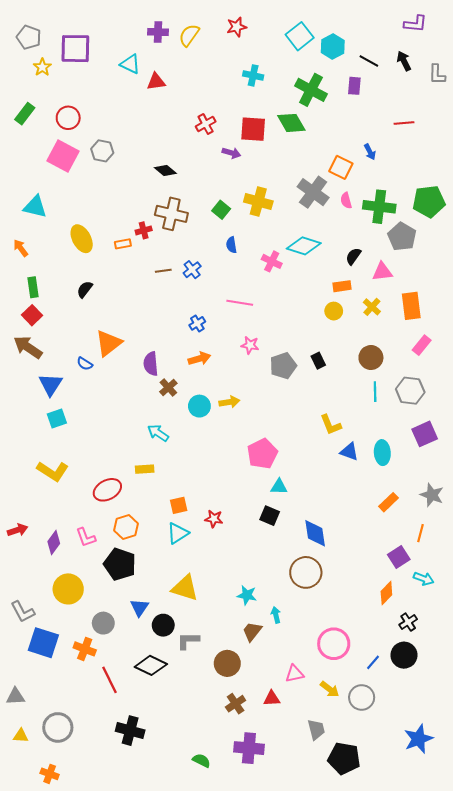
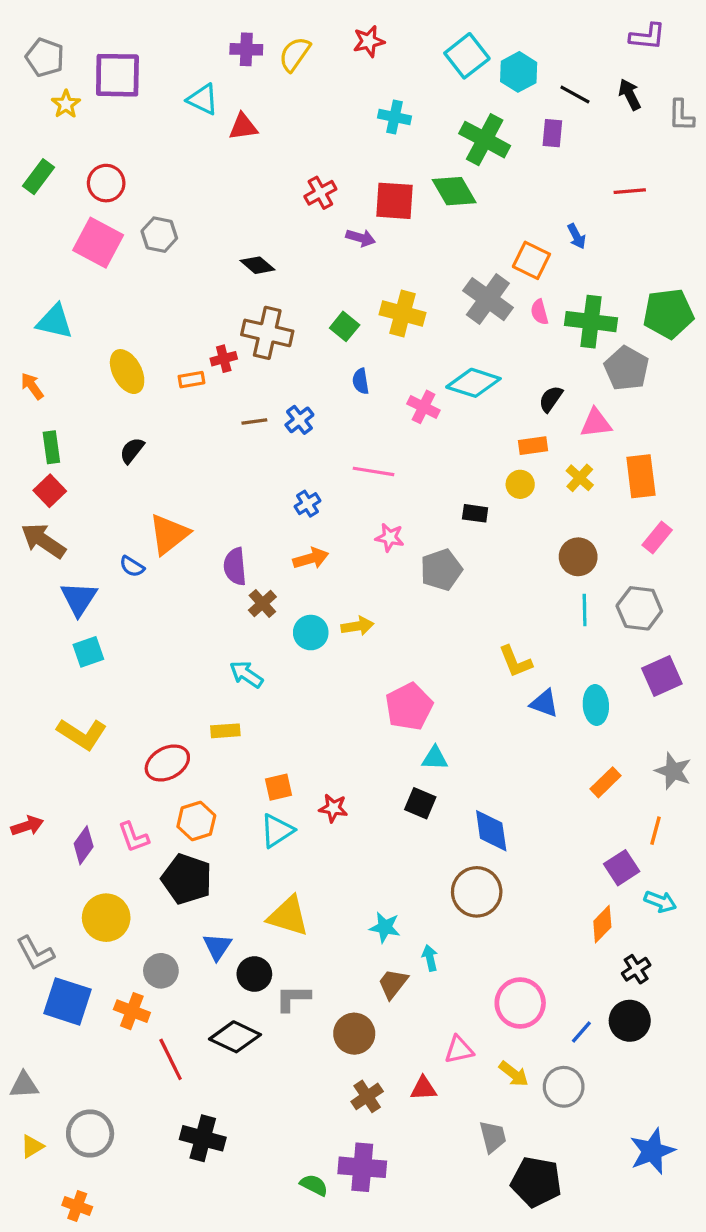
black rectangle: (318, 361) -> (475, 513), moved, turned -56
yellow triangle: (21, 736) -> (32, 1146), turned -35
purple cross: (249, 748) -> (362, 1167), moved

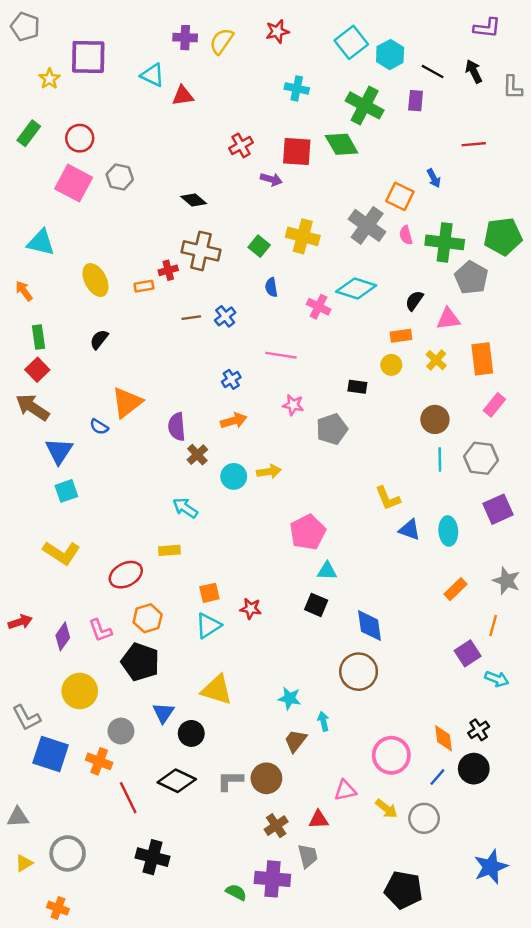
gray pentagon: (45, 57) -> (25, 27), moved
orange diamond: (602, 924) -> (443, 738), moved, turned -52
gray L-shape: (293, 998) -> (230, 781), moved
gray trapezoid: (493, 1137) -> (308, 856), moved

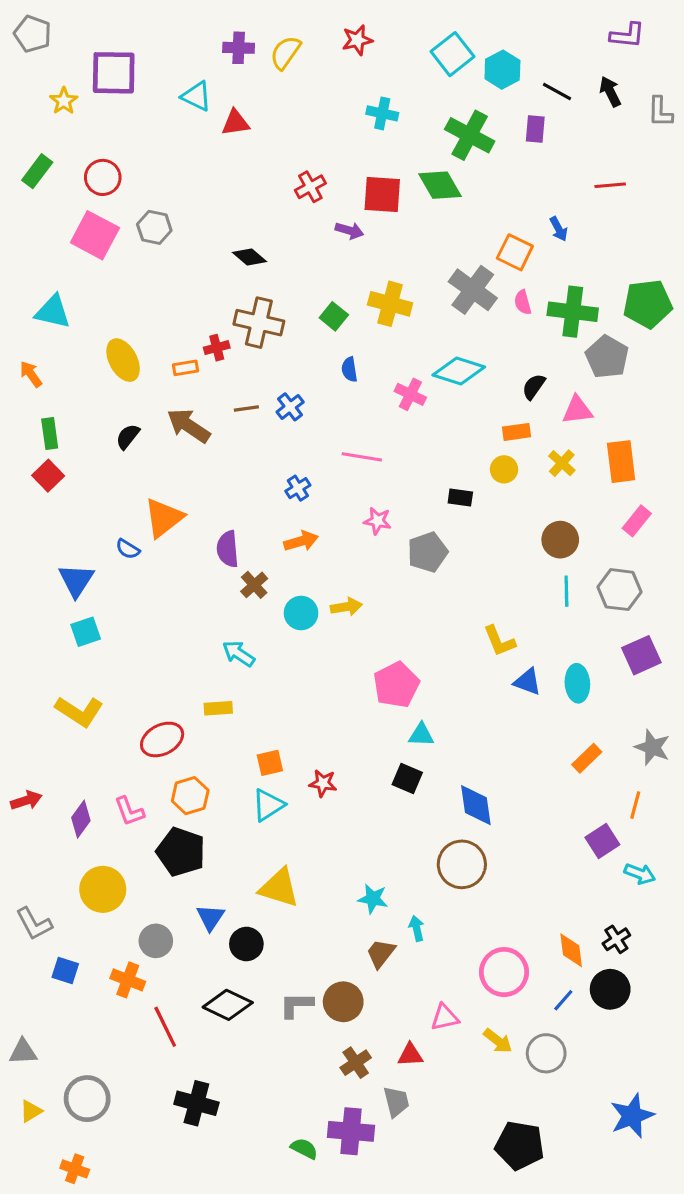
brown arrow: (32, 407) -> (189, 426), moved
blue square: (51, 754) -> (65, 971), size x0.6

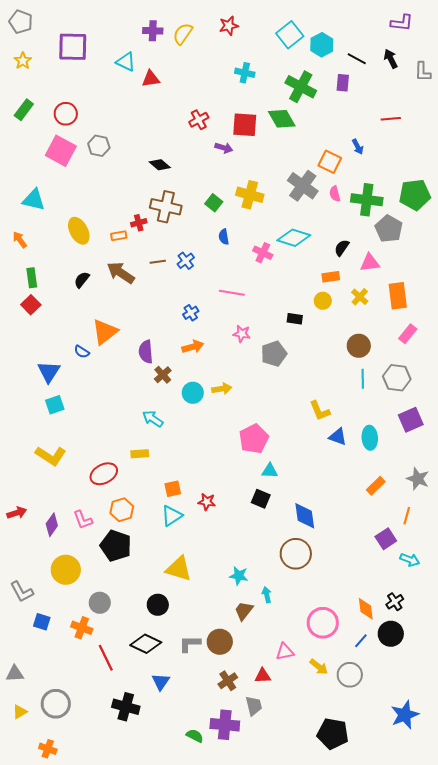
yellow star: (64, 101) -> (23, 61), moved
blue triangle: (210, 917) -> (161, 682), moved

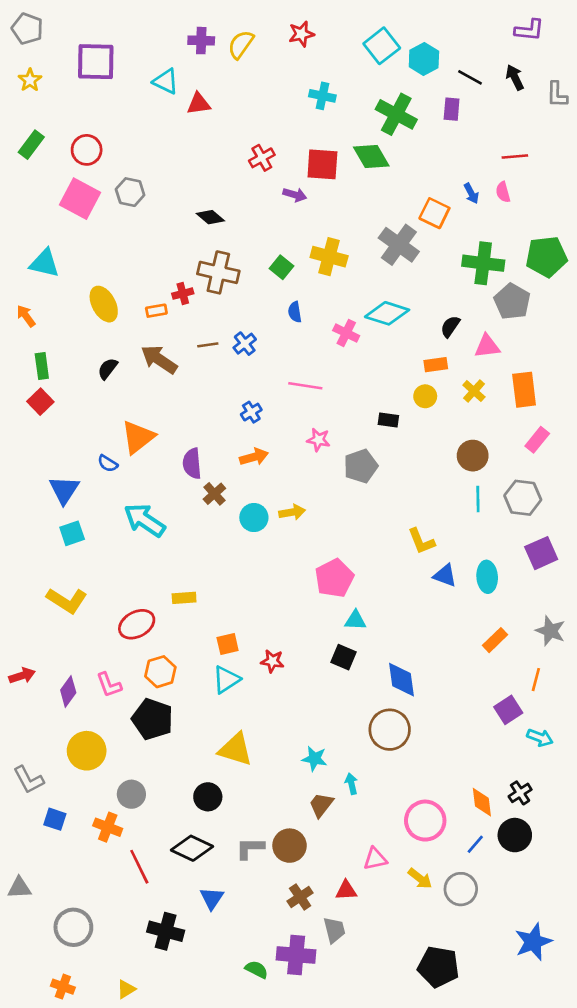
pink semicircle: (335, 194) -> (503, 192), moved
cyan arrow: (153, 419) -> (145, 520), moved, size x1.5
yellow triangle: (20, 712) -> (126, 989), moved

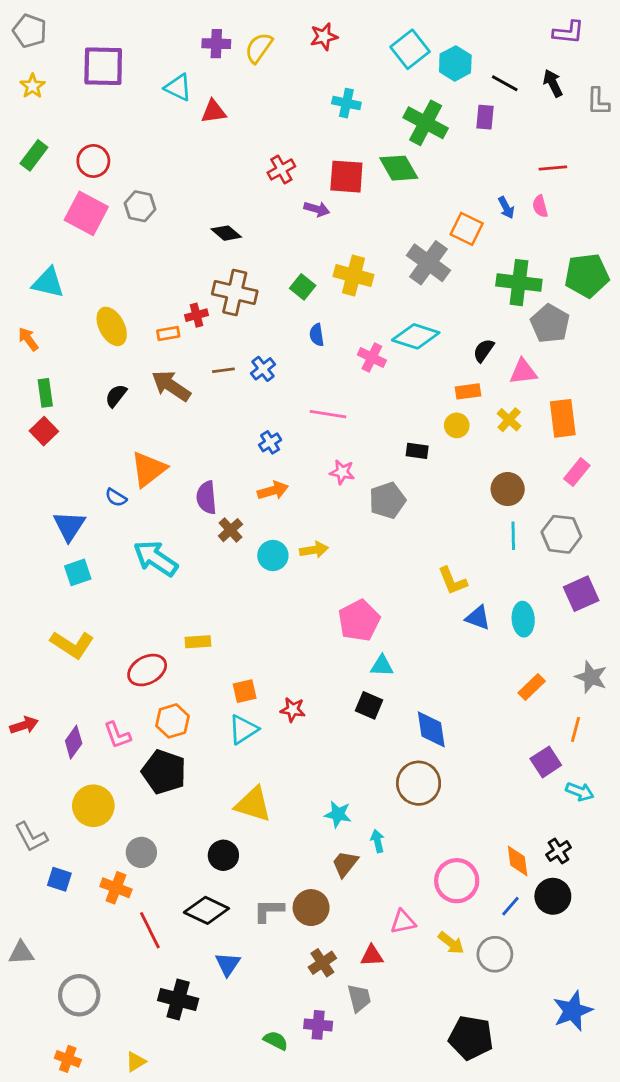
purple cross: (296, 955) -> (318, 1025), size x0.7

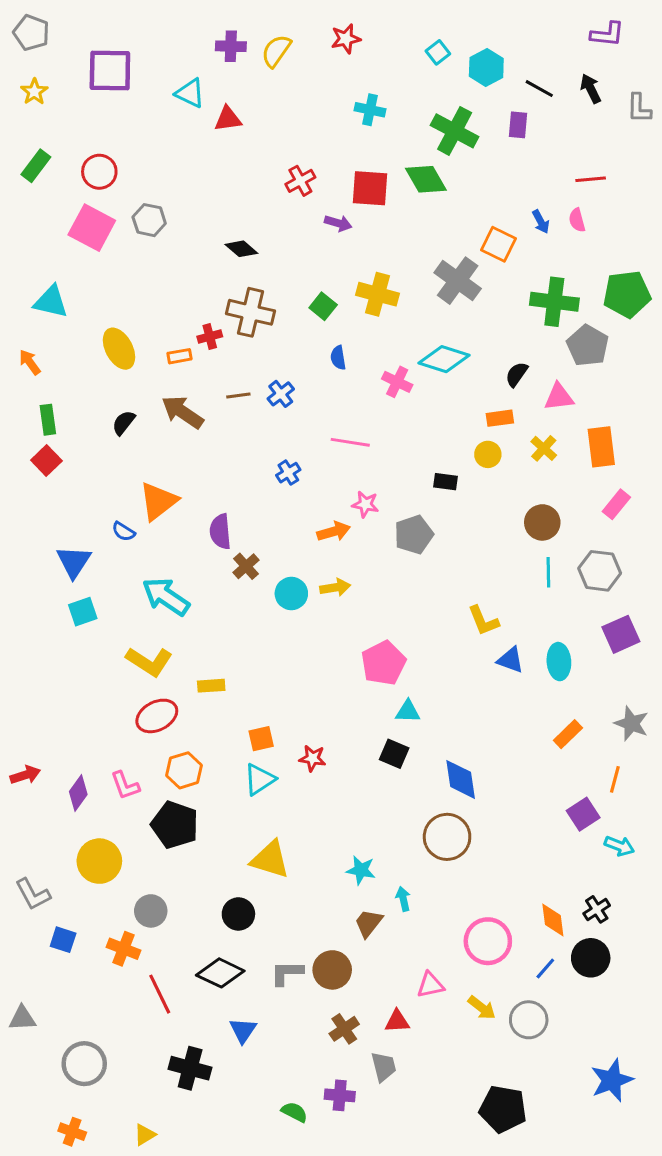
cyan square: (410, 49) -> (438, 52), size x0.6
orange arrow: (273, 490) -> (334, 532), moved
yellow L-shape: (72, 645) -> (149, 662), moved

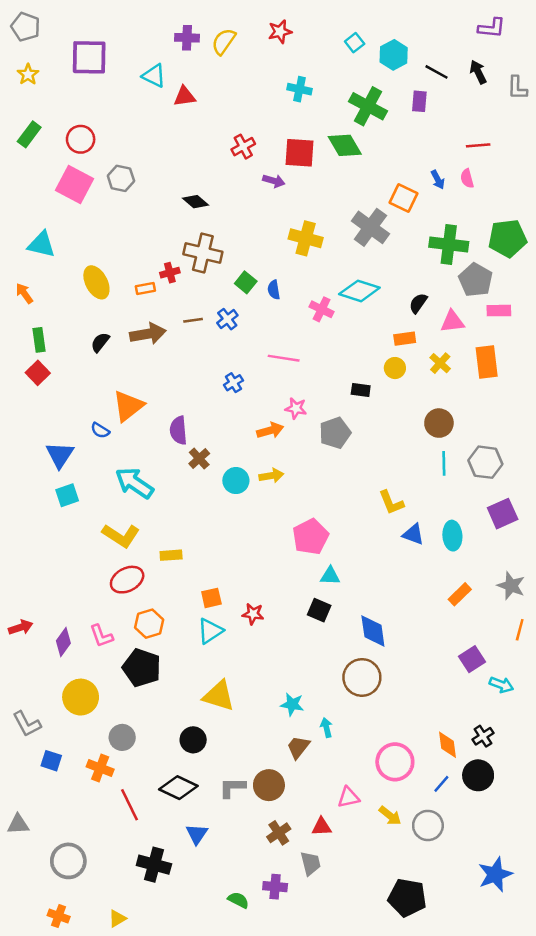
green square: (323, 306) -> (246, 282), moved
brown arrow: (182, 412) -> (148, 334), turned 136
pink rectangle: (616, 504) -> (499, 311), moved, turned 50
orange line: (615, 779) -> (520, 630), moved

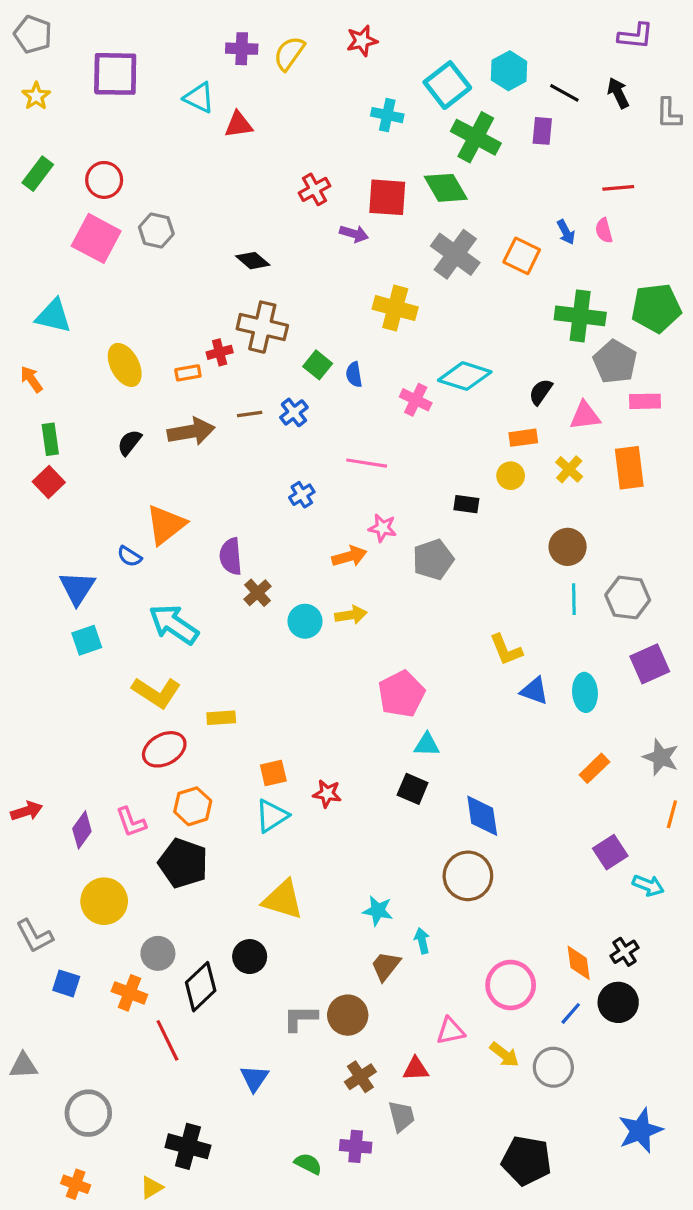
cyan square: (355, 43) -> (447, 85), moved, size x1.8
gray cross: (370, 227) -> (455, 254), moved
black diamond: (178, 788) -> (201, 987), moved, turned -69
black cross: (154, 865) -> (188, 1146), moved

